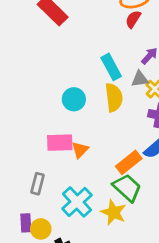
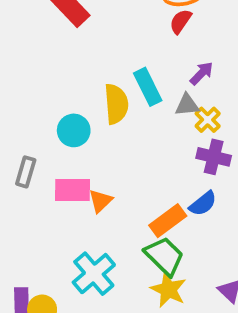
yellow semicircle: (114, 98) -> (116, 104), moved
cyan circle: (74, 99) -> (74, 130), moved
gray rectangle: (37, 184) -> (26, 172), moved
yellow star: (114, 212) -> (168, 290), moved

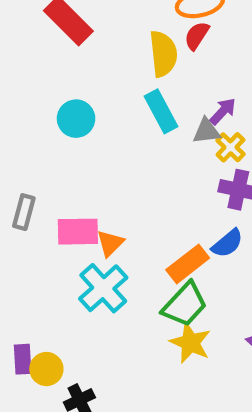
purple arrow: (202, 73) -> (223, 111), moved
yellow semicircle: (116, 104) -> (163, 54), moved
cyan circle: (74, 130) -> (76, 119), moved
green trapezoid: (164, 256) -> (185, 305), turned 90
cyan cross: (94, 274) -> (103, 288), moved

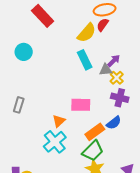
yellow semicircle: (163, 54) -> (87, 33), turned 45
cyan circle: (76, 119) -> (24, 52), moved
pink rectangle: (78, 232) -> (81, 105), moved

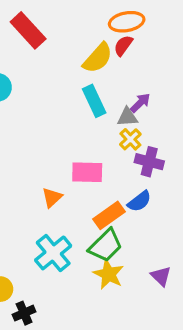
yellow cross: (117, 78) -> (130, 139), moved
cyan cross: (55, 142) -> (53, 253), moved

